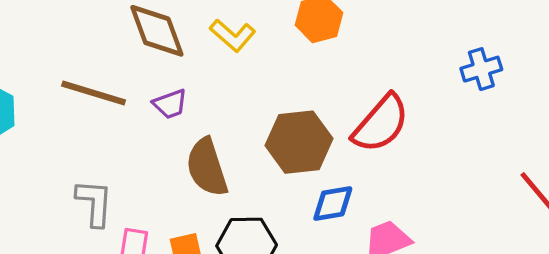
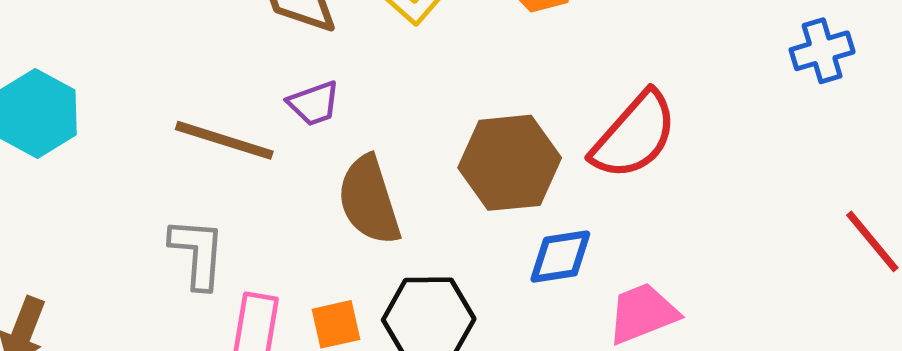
blue cross: (481, 69) -> (822, 51), moved
brown line: (94, 93) -> (224, 140), moved

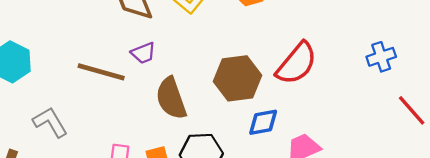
blue cross: (822, 51) -> (381, 57), moved
gray L-shape: (198, 253) -> (50, 122), moved, turned -33

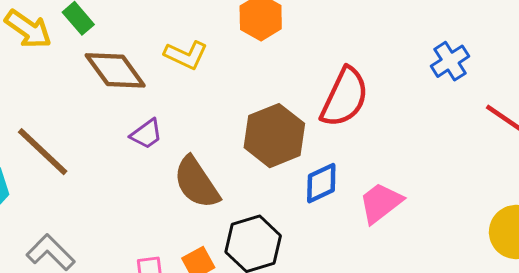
brown line: (101, 72) -> (43, 152), moved, turned 42

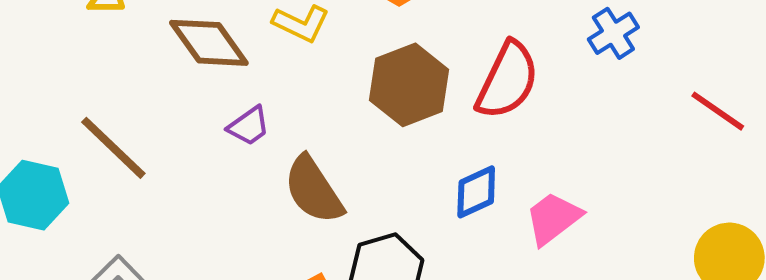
blue cross: (450, 61) -> (613, 33), moved
brown hexagon: (274, 136) -> (409, 85), moved

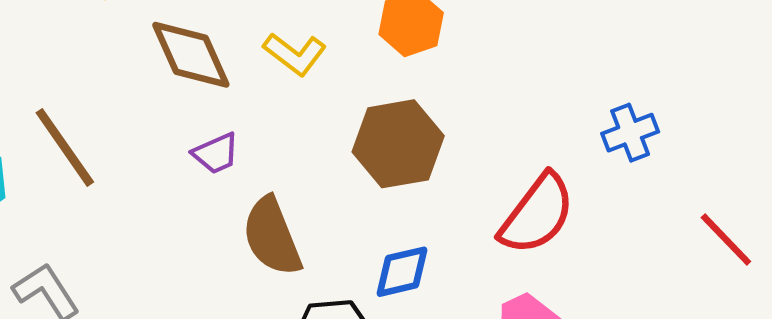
red semicircle: (507, 80) -> (537, 214), moved
blue diamond: (476, 192) -> (402, 272), moved

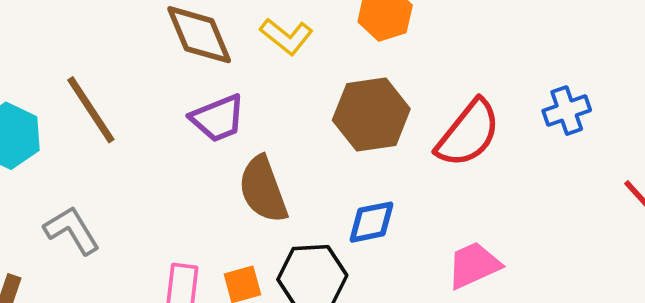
purple trapezoid: (216, 153) -> (218, 118), size x1.4
red semicircle: (537, 214) -> (468, 133), moved

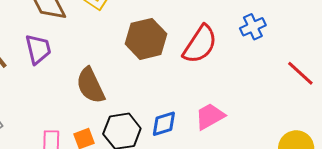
purple trapezoid: (218, 118) -> (38, 49), moved, turned -76
blue diamond: (372, 222) -> (164, 124), moved

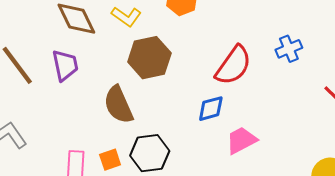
brown hexagon: (146, 39) -> (149, 58), moved
blue diamond: (164, 124) -> (211, 109), moved

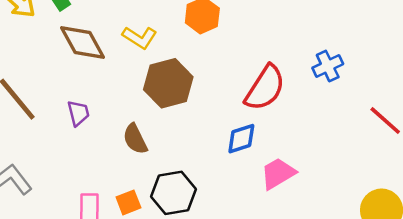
purple trapezoid: (65, 65) -> (78, 113), moved, size x0.7
brown semicircle: (118, 105) -> (135, 139), size x0.7

